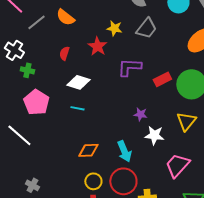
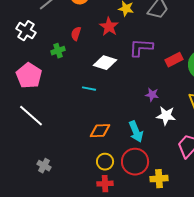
green cross: (27, 70) -> (58, 51), moved, turned -32
white diamond: (78, 82) -> (105, 63), moved
pink pentagon: (36, 102) -> (29, 76), moved

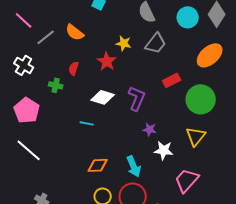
purple L-shape: (141, 48) -> (137, 98), moved, turned 110
green cross: (58, 51) -> (56, 85), turned 32
red rectangle: (174, 60) -> (172, 80), moved

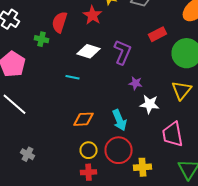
red semicircle: (74, 68) -> (60, 22), size x1.5
pink trapezoid: (187, 180) -> (172, 134), turned -52

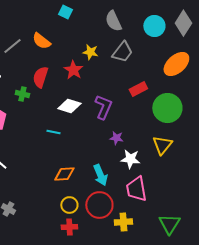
pink trapezoid: (172, 134) -> (136, 189), moved

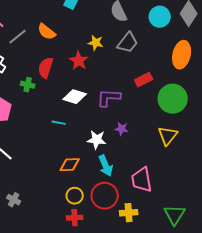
orange ellipse: (176, 64) -> (182, 55), turned -36
purple L-shape: (103, 107) -> (109, 98), turned -110
white star: (130, 159) -> (97, 140), moved

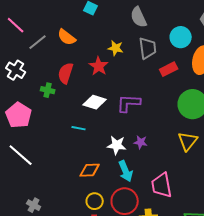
cyan circle: (160, 17) -> (181, 37), moved
gray trapezoid: (128, 43) -> (148, 48), turned -45
red rectangle: (144, 80) -> (169, 69), moved
purple star: (122, 129) -> (141, 142), moved

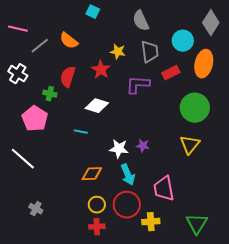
pink line: (16, 25) -> (18, 29), turned -30
purple L-shape: (129, 103) -> (138, 85), moved
pink pentagon: (19, 115) -> (35, 119), moved

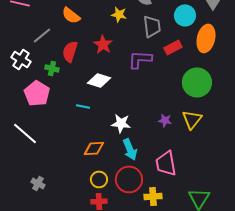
gray line: (40, 46) -> (42, 35), moved
yellow star: (118, 52) -> (119, 14), moved
white cross: (18, 74) -> (21, 59), moved
purple star: (143, 146) -> (165, 120), moved

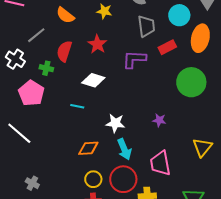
yellow star: (119, 14) -> (104, 11), moved
yellow triangle: (192, 119) -> (202, 147), moved

